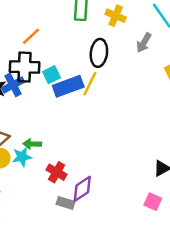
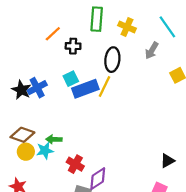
orange line: (31, 36) -> (53, 34), moved
black cross: (25, 67) -> (73, 46), moved, size x0.6

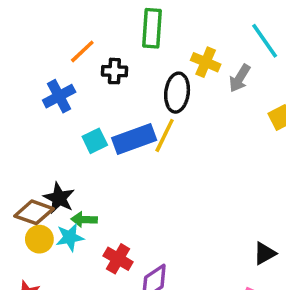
yellow cross: (127, 27) -> (206, 62), moved
cyan square: (71, 79) -> (95, 141), moved
blue cross: (37, 88) -> (59, 96), moved
black star: (21, 90) -> (59, 198), moved

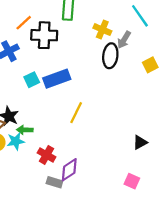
black cross: (114, 71) -> (44, 35), size x1.6
black ellipse: (177, 93) -> (110, 56), moved
yellow line: (165, 135) -> (76, 113), moved
black triangle: (265, 253) -> (140, 142), moved

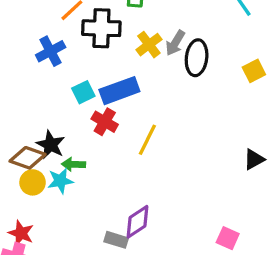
yellow cross: (102, 30) -> (149, 45), moved, turned 30
gray arrow: (124, 40) -> (175, 43), moved
black triangle: (140, 142) -> (254, 159), moved
red cross: (46, 155) -> (105, 122), moved

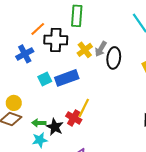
red cross: (105, 122) -> (74, 118), moved
black star: (51, 145) -> (55, 127), moved
cyan star: (60, 181) -> (40, 140), moved
yellow circle: (33, 182) -> (14, 103), moved

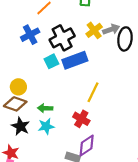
black cross: (56, 40) -> (62, 38), moved, turned -30
gray arrow: (101, 49) -> (111, 29), turned -140
red cross: (74, 118) -> (81, 119), moved
black star: (55, 127) -> (21, 126), moved

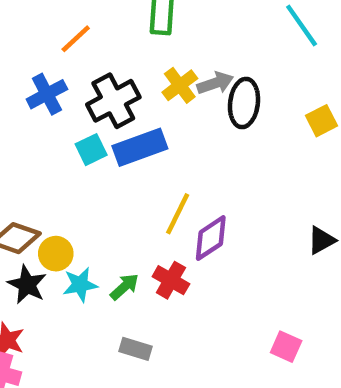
yellow circle: (18, 87) -> (56, 254), moved
green arrow: (45, 108) -> (124, 287), moved, turned 136
red cross: (81, 119) -> (171, 280), moved
purple diamond: (87, 145) -> (211, 238), moved

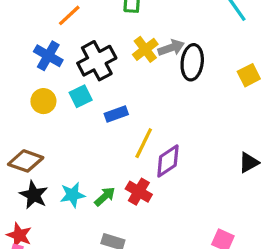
blue cross: (47, 94) -> (48, 56), turned -32
blue rectangle: (140, 147) -> (116, 114), moved, size x0.6
yellow circle: (56, 254) -> (43, 101), moved

